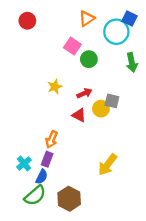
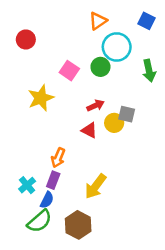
red circle: (27, 21) -> (26, 40), moved
cyan circle: (116, 32) -> (117, 47), moved
pink square: (72, 46) -> (69, 71), moved
yellow star: (55, 87) -> (41, 98), moved, size x1.5
yellow arrow: (108, 165) -> (95, 186), moved

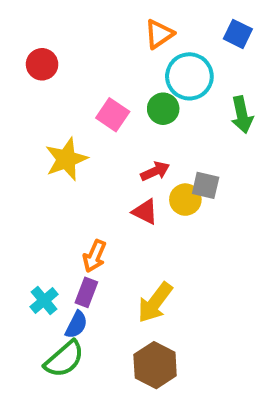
brown hexagon: (78, 225) -> (155, 365), moved

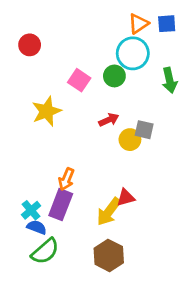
orange triangle: (159, 34) -> (138, 24), moved
blue square: (238, 34) -> (167, 24), turned -30
red triangle: (145, 212) -> (126, 198), moved, turned -42
purple rectangle: (86, 292) -> (61, 205), size x1.5
blue semicircle: (76, 325) -> (37, 227), moved, turned -96

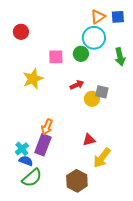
pink square: (79, 80) -> (56, 57), turned -35
yellow arrow: (109, 212) -> (102, 158), moved

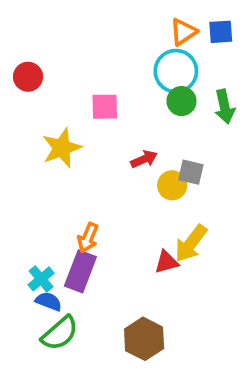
red circle: (21, 32) -> (28, 77), moved
green circle: (81, 54) -> (181, 101), moved
yellow arrow: (102, 158) -> (191, 243), moved

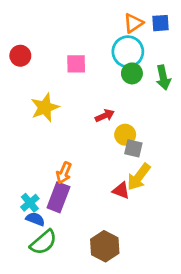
pink square: (105, 107) -> (76, 64), moved
gray square: (191, 172) -> (133, 148), moved
red triangle: (167, 262) -> (121, 190), turned 36

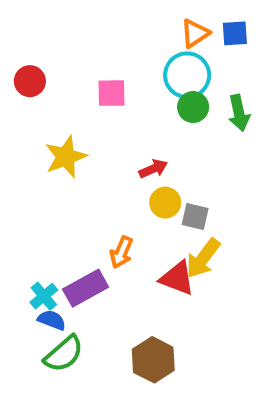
yellow circle: (125, 135) -> (165, 203), moved
orange arrow: (64, 173) -> (121, 252), moved
red triangle: (121, 190) -> (177, 278), size x1.4
purple rectangle: (58, 197) -> (86, 288), turned 40

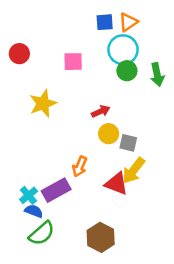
blue square: (235, 33) -> (105, 22), moved

